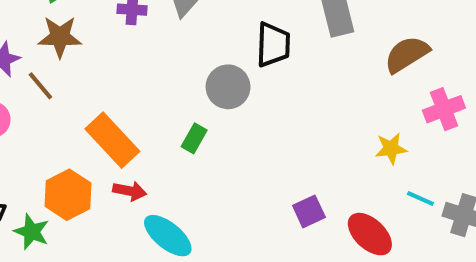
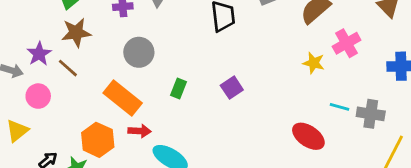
gray circle: (228, 87) -> (139, 52), moved
yellow star: (391, 149) -> (314, 63), moved, turned 30
purple square: (309, 211) -> (232, 88), moved

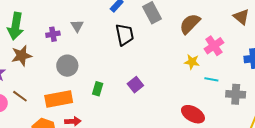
brown line: (68, 68) -> (20, 96), moved
orange rectangle: (123, 98) -> (59, 99), turned -44
cyan line: (339, 107) -> (211, 79), moved

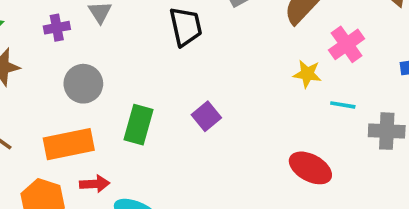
green rectangle: (98, 89) -> (139, 125), size x1.5

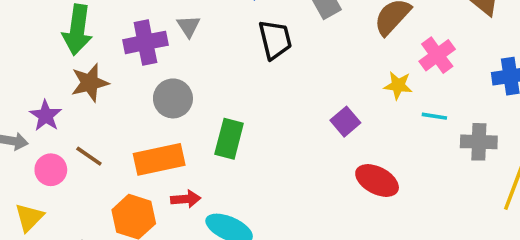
purple cross: (57, 28) -> (145, 42), size x1.6
purple square: (206, 116) -> (345, 122), moved
red ellipse: (310, 168) -> (377, 181), moved

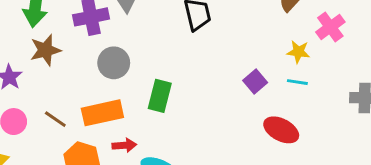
cyan line: (434, 116) -> (297, 82), moved
brown line: (89, 156) -> (55, 119), moved

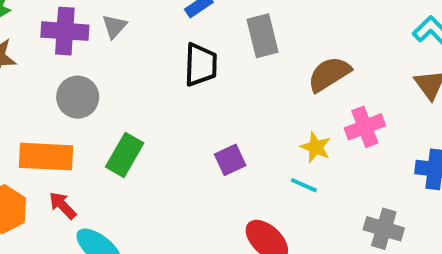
purple square: (255, 82) -> (230, 160), moved
red arrow: (124, 145) -> (63, 205), turned -145

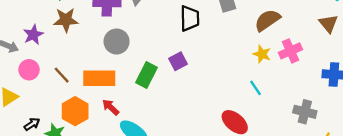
yellow star: (316, 147) -> (262, 54), moved
purple square: (230, 160) -> (178, 61), moved
cyan line: (304, 185) -> (255, 88), turned 35

